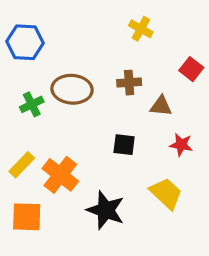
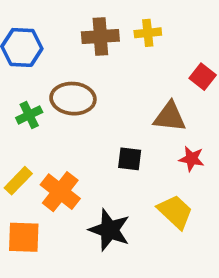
yellow cross: (141, 29) -> (148, 33), turned -35
brown cross: (129, 83) -> (100, 37), moved, size x1.4
brown triangle: (161, 106) -> (170, 117), size x1.4

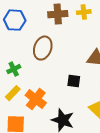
brown ellipse: (73, 99) -> (43, 48), turned -75
green cross: (29, 115) -> (14, 69), moved

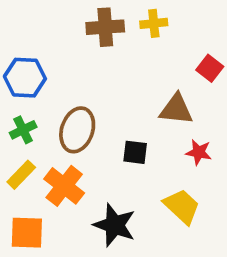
blue hexagon: (15, 20) -> (25, 78), moved
brown ellipse: (43, 48) -> (77, 130), moved

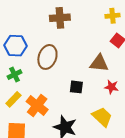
yellow cross: (154, 23) -> (112, 16), moved
brown ellipse: (77, 130) -> (47, 57), moved

